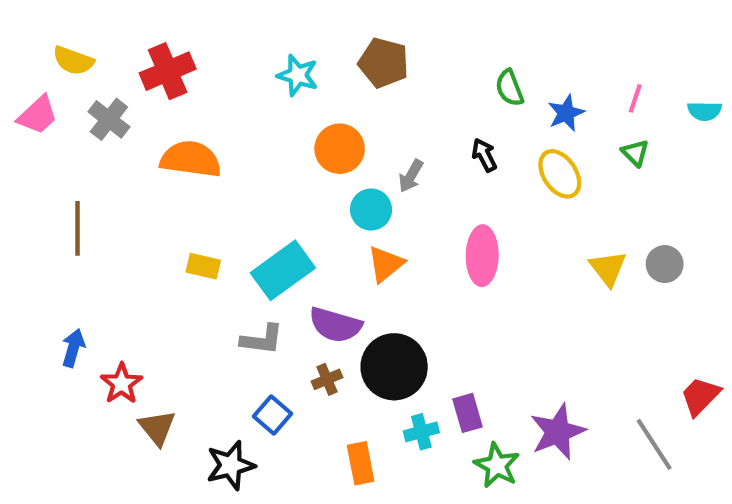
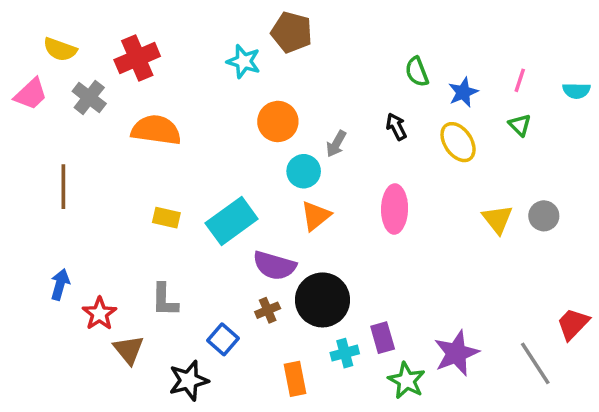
brown pentagon: (384, 63) -> (292, 32), moved
gray L-shape: (262, 340) -> (165, 300), moved, turned 84

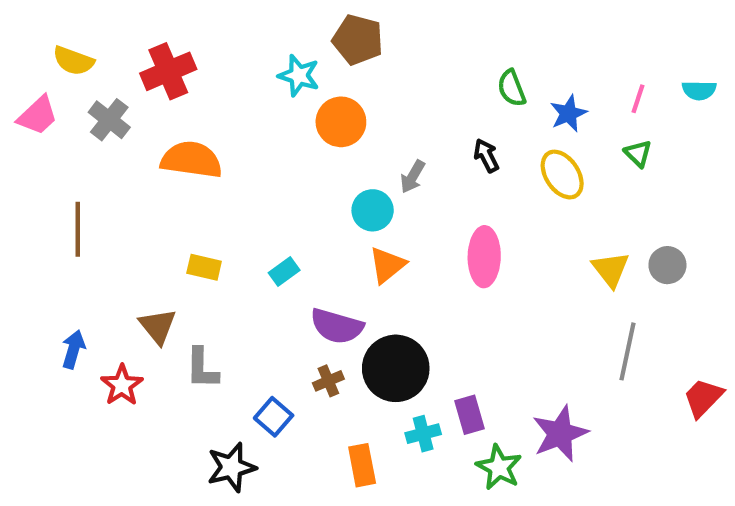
cyan semicircle: (576, 91) -> (699, 90), moved
orange circle: (278, 121) -> (341, 122), moved
cyan rectangle: (232, 221) -> (284, 271), size x0.5
brown triangle: (129, 350) -> (158, 326), moved
gray line: (535, 363) -> (627, 351), moved, turned 45

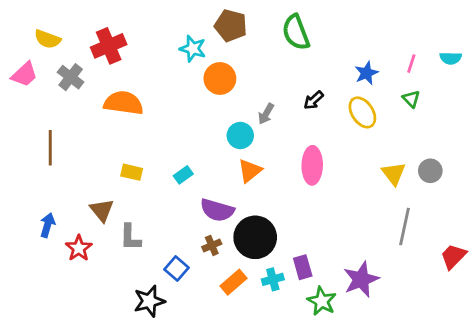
green semicircle: (512, 88) -> (296, 32), moved, size x1.5
black arrow: (486, 156) -> (314, 100), turned -105
orange rectangle: (362, 465) -> (233, 282), moved, turned 60

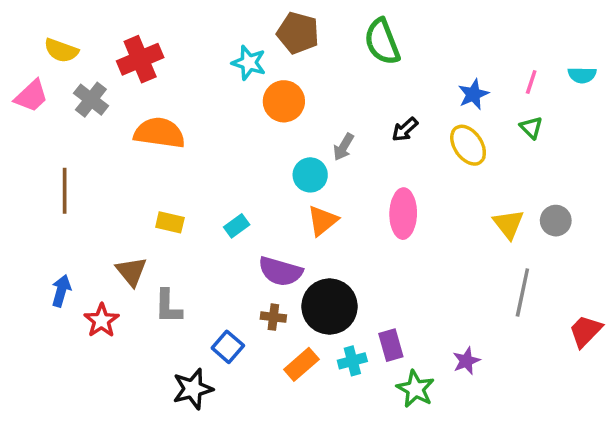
brown cross: (212, 245) -> (273, 317), turned 30
purple star: (361, 279) -> (466, 361), size x0.6

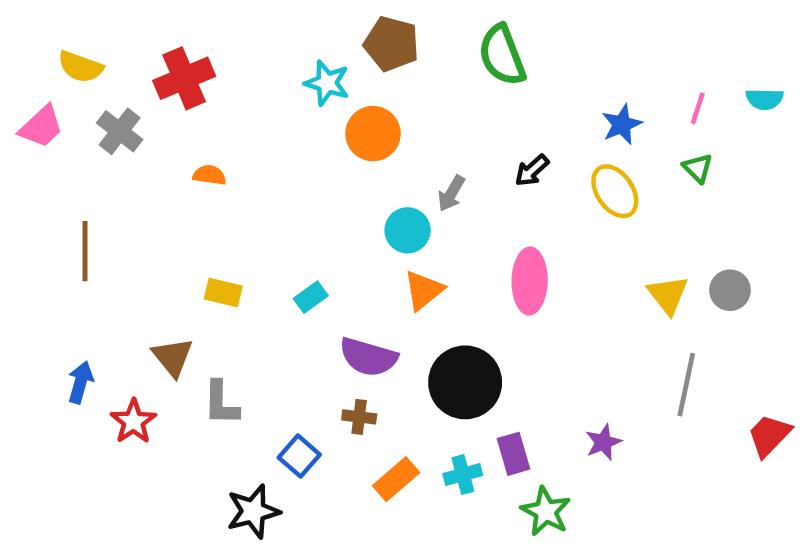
orange semicircle: (159, 133) -> (209, 175), size x0.5
black circle: (330, 307) -> (465, 382), moved
purple star: (466, 361) -> (603, 442), moved

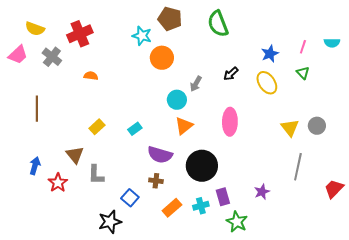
yellow rectangle: (223, 293) -> (97, 127), turned -56

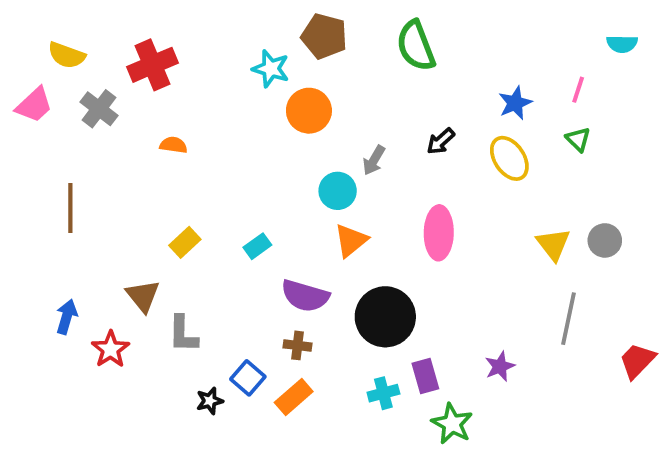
cyan semicircle: (332, 43) -> (622, 44), moved
orange rectangle: (172, 208) -> (294, 397), moved
black star: (110, 222) -> (210, 401), moved, size x0.6

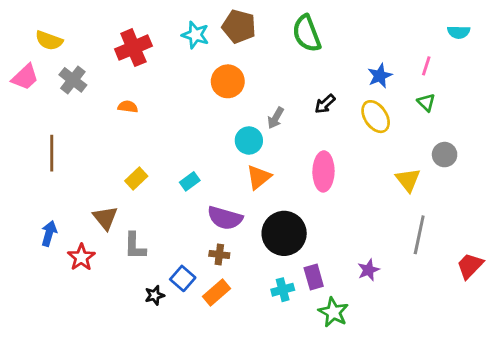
red cross: (152, 65) -> (133, 48), moved
cyan star: (271, 69) -> (195, 35), moved
gray circle: (605, 240) -> (445, 155), moved

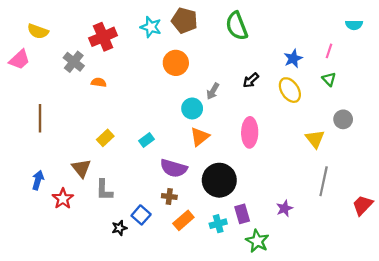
gray cross: (73, 80) -> (74, 62), moved
orange rectangle: (216, 293) -> (183, 220), moved

